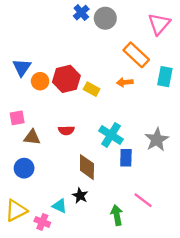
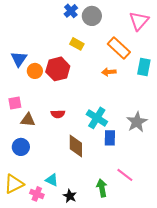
yellow rectangle: (92, 89) -> (77, 44), moved
black star: (80, 196) -> (70, 196), moved

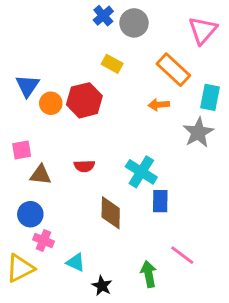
gray star: (137, 122) -> (198, 132), moved
pink cross: (37, 194) -> (43, 240), moved

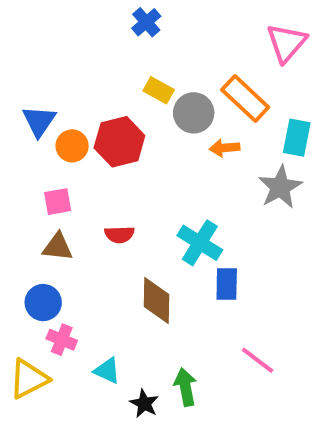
gray circle: (134, 23) -> (194, 113), moved
pink square: (22, 150) -> (58, 202), moved
green arrow: (149, 274) -> (185, 387), moved

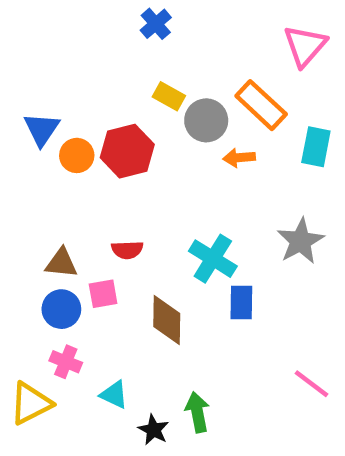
gray star: (280, 187) -> (301, 241), moved
pink square: (58, 202) -> (103, 294), moved
blue circle: (43, 303) -> (61, 309), moved
pink line: (258, 360) -> (312, 384), moved

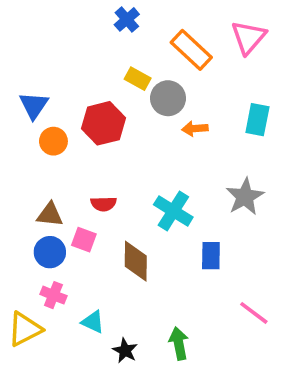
orange rectangle: (261, 105) -> (191, 50), moved
orange circle: (77, 155) -> (53, 141), moved
pink square: (103, 294) -> (84, 240), turned 30
blue rectangle: (241, 302) -> (211, 256), moved
green arrow: (197, 412) -> (179, 343), moved

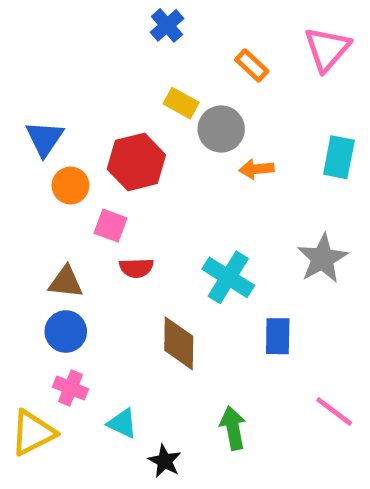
orange rectangle: (191, 50) -> (252, 65), size x0.6
pink square: (84, 240) -> (111, 226), moved
green arrow: (179, 343) -> (233, 428), moved

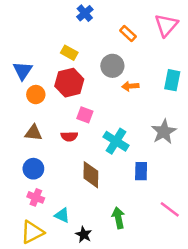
yellow rectangle: (181, 103) -> (69, 53), moved
pink square: (111, 226) -> (85, 115), moved
brown triangle: (66, 282) -> (33, 133), moved
yellow triangle: (33, 433) -> (32, 232), moved

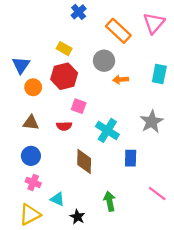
orange rectangle: (128, 34) -> (118, 31), size x1.6

